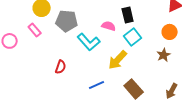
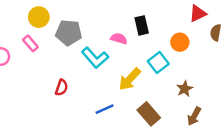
orange circle: (170, 32) -> (180, 42), moved
cyan square: (133, 37) -> (158, 62), moved
brown star: (164, 55) -> (185, 89), moved

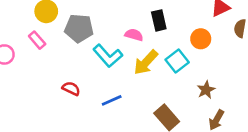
yellow arrow: (130, 79) -> (146, 62), moved
red semicircle: (61, 88) -> (71, 89), turned -84
blue line: (105, 109) -> (112, 100), moved

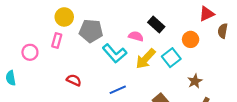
black rectangle: (159, 20) -> (156, 24), turned -35
pink rectangle: (37, 40) -> (57, 41), turned 56
red semicircle: (71, 89) -> (74, 80), moved

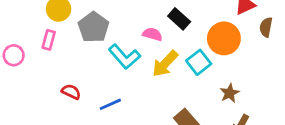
gray pentagon: (91, 31) -> (94, 27), turned 30
orange circle: (191, 39) -> (224, 38), size x1.5
blue line: (118, 90) -> (110, 104), moved

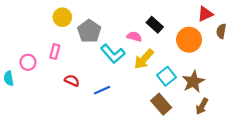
pink rectangle: (49, 40) -> (55, 52), moved
pink circle: (14, 55) -> (28, 62), moved
cyan square: (199, 62) -> (166, 76), moved
brown star: (230, 93) -> (193, 82), size x1.5

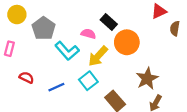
orange circle: (189, 40) -> (127, 42), moved
cyan square: (166, 76) -> (88, 81), moved

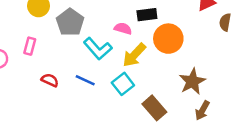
black rectangle: (109, 22) -> (147, 15), turned -49
blue line: (56, 87) -> (85, 80), moved, turned 49

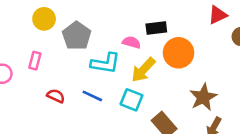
cyan L-shape: (98, 49) -> (105, 63), turned -40
cyan square: (123, 84) -> (132, 100), turned -30

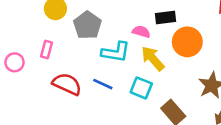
yellow arrow: (143, 70) -> (153, 58), turned 96
red semicircle: (56, 96) -> (67, 84), size x1.6

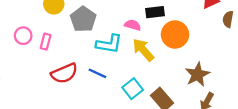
pink circle: (14, 62) -> (23, 36), moved
red semicircle: (67, 84) -> (64, 73), turned 132
cyan square: (141, 88) -> (133, 89), moved, turned 30

